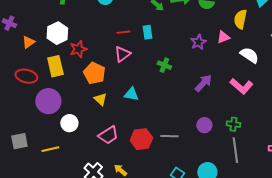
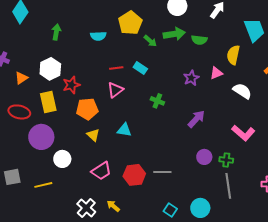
cyan rectangle: (147, 32) -> (140, 68), turned -48
orange pentagon: (94, 73) -> (87, 109), turned -30
pink L-shape: (241, 86) -> (243, 133), moved
purple circle: (204, 125) -> (204, 157), moved

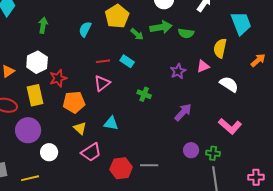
cyan semicircle: (98, 36) -> (85, 29), turned 119
pink trapezoid: (101, 171) -> (91, 152), moved

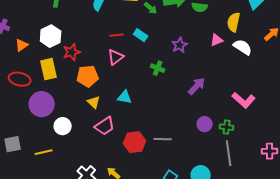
purple star: (178, 71) -> (180, 45), moved
white semicircle: (229, 84) -> (243, 47), moved

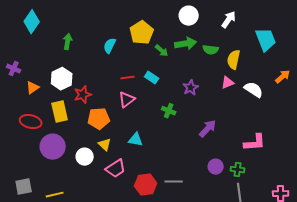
yellow semicircle: (234, 22) -> (234, 60), moved
pink L-shape: (244, 100) -> (255, 143), turned -45
white circle: (63, 126) -> (85, 157), moved

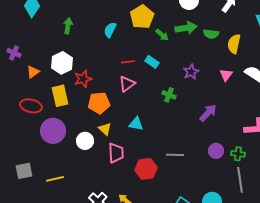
pink triangle: (228, 83) -> (226, 75), moved, turned -32
pink trapezoid: (116, 169) -> (116, 153), turned -60
gray line: (174, 182) -> (175, 155), moved

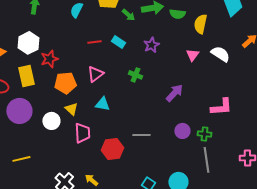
purple star: (191, 72) -> (151, 45), moved
pink triangle: (127, 84) -> (95, 74), moved

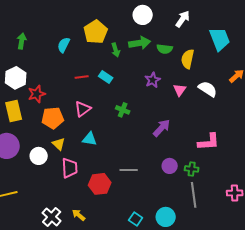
green arrow: (128, 15) -> (116, 50), turned 32
purple star: (151, 45) -> (153, 80), moved

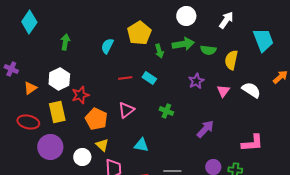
orange pentagon: (53, 118) -> (96, 119), turned 30
cyan triangle: (90, 139) -> (141, 145), moved

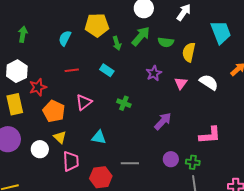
yellow pentagon: (139, 33) -> (97, 25), turned 30
green arrow: (183, 44) -> (141, 36), turned -40
red line: (125, 78) -> (72, 70), moved

